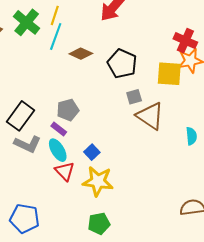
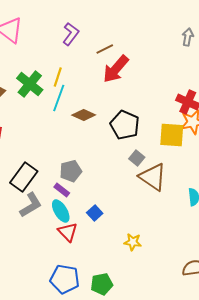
gray square: (134, 97) -> (137, 158), turned -35
gray L-shape: (28, 144) -> (31, 205), turned -56
yellow star: (98, 181) -> (133, 242), moved, size x0.6
blue pentagon: (25, 218) -> (65, 279), moved

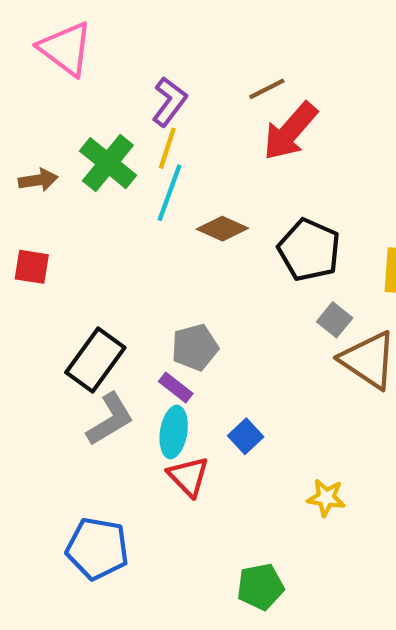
purple L-shape: (71, 34) -> (169, 102), moved
cyan ellipse: (61, 211) -> (174, 432), turned 40
blue pentagon: (65, 279) -> (97, 548), moved

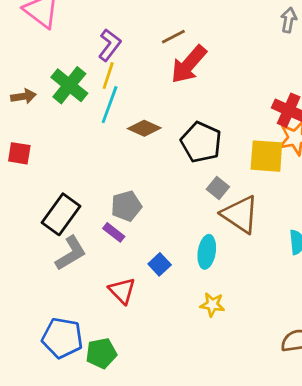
cyan ellipse: (174, 432) -> (207, 252), moved
green pentagon: (260, 587) -> (101, 353), moved

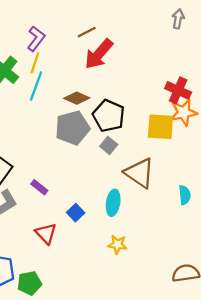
brown diamond: (144, 128) -> (77, 98), moved
gray square: (218, 188) -> (109, 145), moved
gray pentagon: (126, 206) -> (72, 128), moved, size x1.4

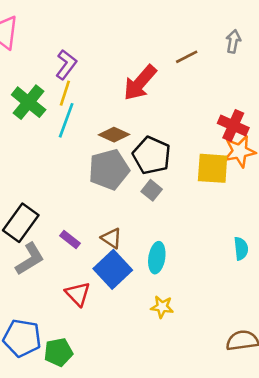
brown line: (87, 32) -> (187, 57), moved
brown triangle: (140, 173) -> (111, 238), moved, size x0.6
blue square: (76, 213) -> (113, 269), size x1.8

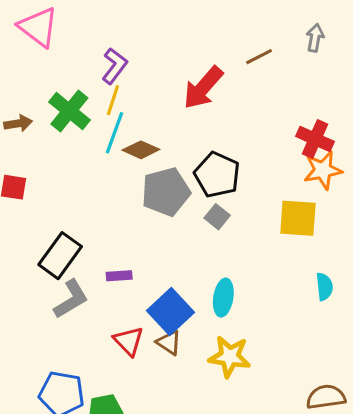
brown diamond: (114, 135) -> (141, 150), moved
yellow square: (213, 168) -> (298, 218), moved
brown triangle: (111, 238) -> (169, 343), moved
purple rectangle: (70, 240) -> (119, 276), turned -42
yellow star: (162, 307) -> (230, 357), size x1.5

